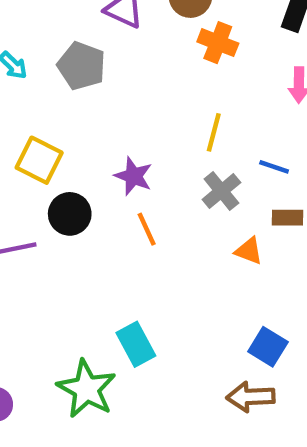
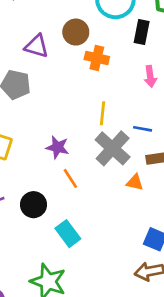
gray cross: (221, 191) -> (113, 148), size x1.5
black circle: (70, 214) -> (34, 205), moved
cyan rectangle: (136, 344) -> (68, 234), moved

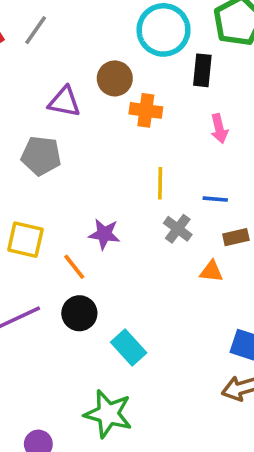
gray cross: (113, 148) -> (178, 229), size x0.6
orange line: (70, 178) -> (74, 267), moved

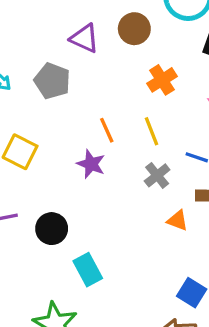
orange cross: (146, 110) -> (162, 80), moved, turned 36
yellow line: (160, 183) -> (151, 131), turned -36
orange line: (74, 267) -> (107, 130), moved

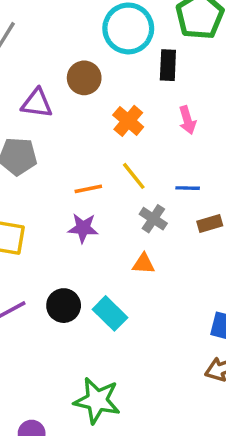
orange line: (107, 130) -> (88, 189), turned -60
orange triangle: (178, 220) -> (144, 264), moved
cyan rectangle: (88, 270) -> (110, 313), moved

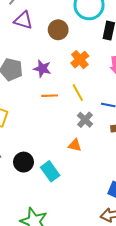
purple triangle: (37, 103) -> (23, 20), moved
purple star: (83, 228) -> (42, 69), moved

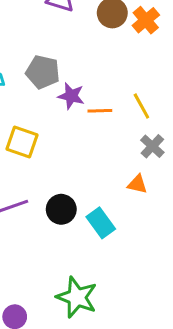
orange cross: (80, 60) -> (146, 20), moved
purple star: (42, 69) -> (71, 96), moved

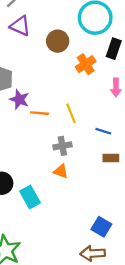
orange cross: (146, 20) -> (86, 64), moved
gray cross: (152, 146) -> (62, 146), moved, turned 30

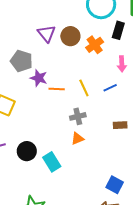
purple triangle: (20, 26) -> (47, 34), moved, turned 30
brown circle: (58, 41) -> (70, 36), moved
blue line: (103, 131) -> (110, 88), moved, turned -40
orange triangle: (61, 171) -> (77, 139), turned -40

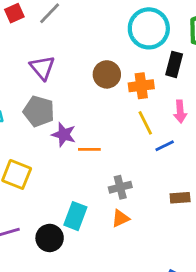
purple triangle: (47, 34) -> (42, 68), moved
orange cross: (95, 45) -> (141, 86), turned 30
yellow line: (84, 88) -> (145, 123), moved
cyan rectangle: (52, 162) -> (75, 216), moved, turned 54

